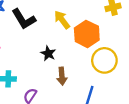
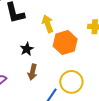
yellow circle: (104, 60) -> (71, 82), moved

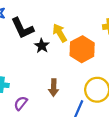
black star: (27, 49) -> (42, 46), moved

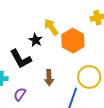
black L-shape: (22, 28) -> (21, 59), moved

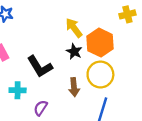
black star: (36, 40) -> (74, 51), moved
yellow circle: (89, 77) -> (100, 75), moved

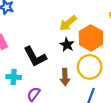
yellow arrow: (74, 28) -> (68, 23), turned -96

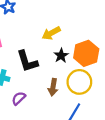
yellow arrow: (68, 23) -> (51, 33), moved

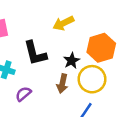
black star: (61, 56) -> (72, 61), moved

